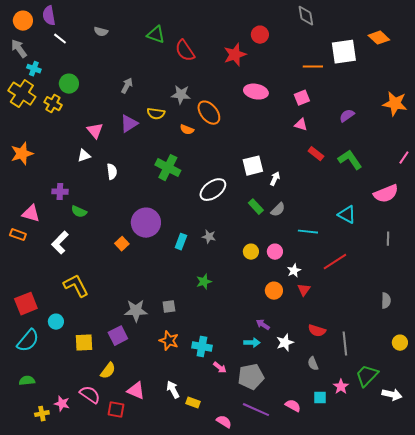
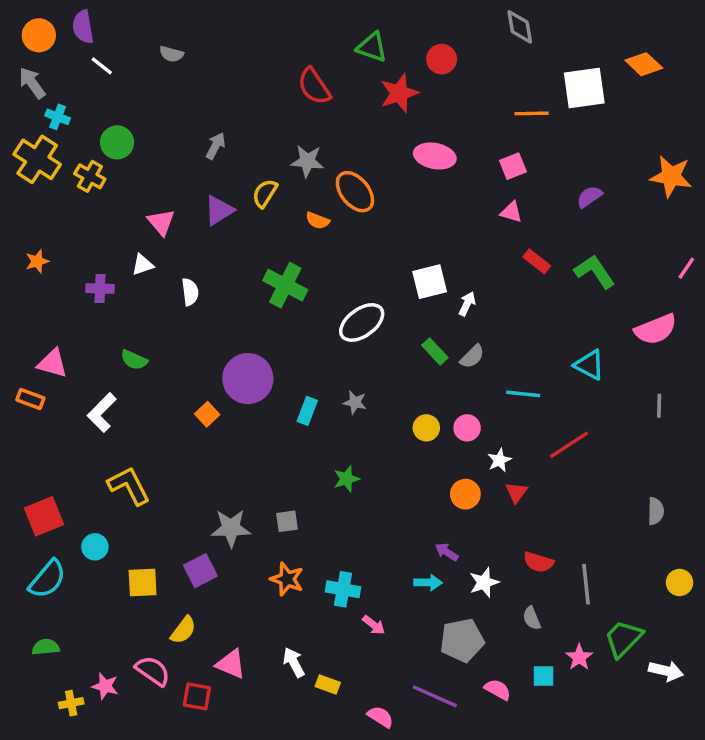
green triangle: (156, 35) -> (372, 47), moved
yellow semicircle: (156, 114) -> (265, 193), turned 114
orange star: (22, 154) -> (37, 261), size x0.6
purple cross: (60, 192) -> (100, 289), moved
gray pentagon: (251, 377) -> (462, 640), moved

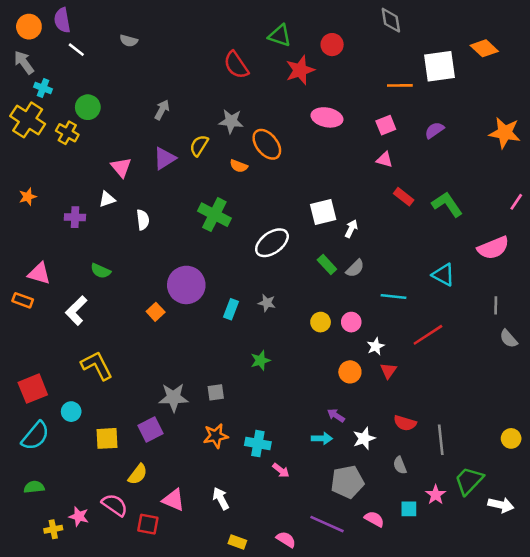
purple semicircle: (589, 197) -> (434, 130), moved
gray semicircle: (656, 511) -> (509, 339), moved, turned 138
orange star: (287, 579) -> (216, 436), turned -30
yellow rectangle: (328, 684) -> (237, 542), moved

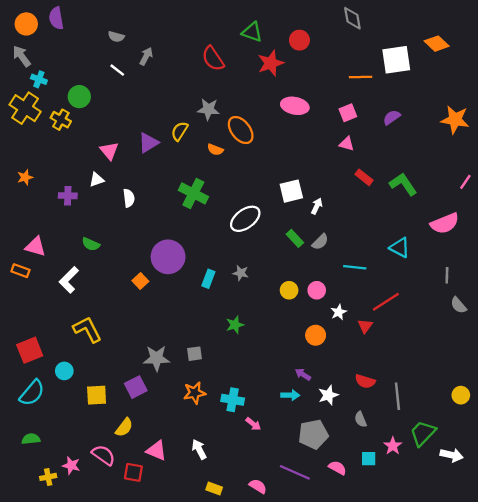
white line: (76, 50) -> (117, 70), moved
gray arrow: (162, 110) -> (146, 56), moved
red triangle: (388, 371) -> (365, 326), moved

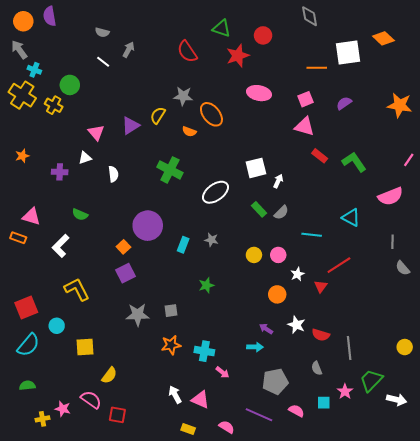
pink triangle: (347, 144) -> (305, 126), size x1.5
purple square: (136, 387) -> (125, 273), moved
white star: (328, 395) -> (296, 325), moved, turned -30
pink triangle: (157, 450) -> (200, 400), moved

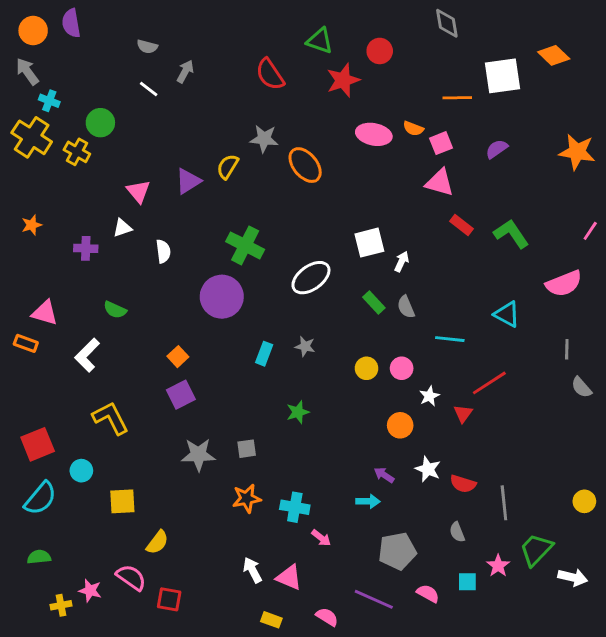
orange semicircle: (189, 132) -> (413, 128), moved
gray semicircle: (281, 212) -> (406, 307), turned 112
purple circle: (148, 226) -> (222, 297), moved

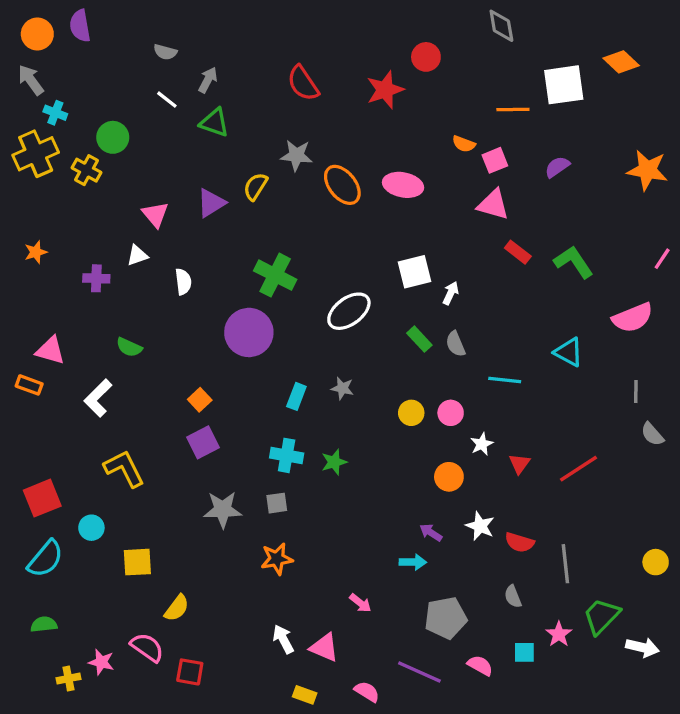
green triangle: (320, 41) -> (214, 123), moved
pink ellipse: (374, 134) -> (403, 185), moved
yellow cross: (32, 137) -> (36, 154), turned 33
red line: (489, 383) -> (579, 469), moved
cyan cross: (295, 507) -> (287, 455), moved

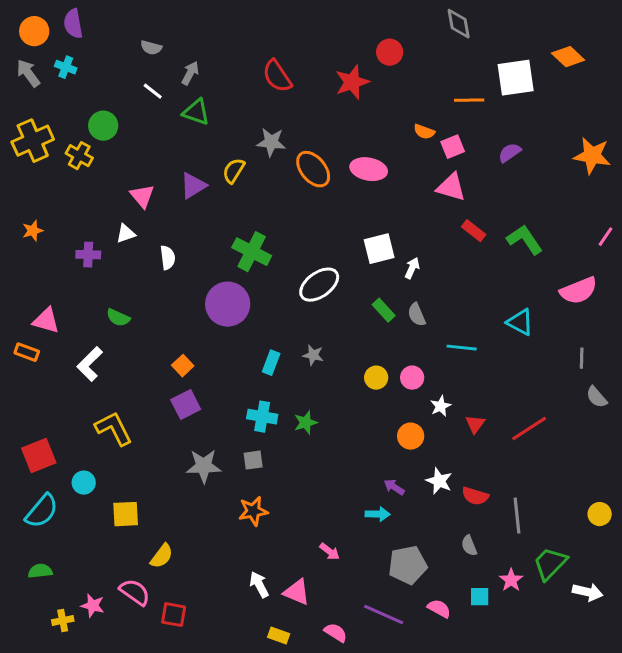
cyan cross: (55, 113) -> (66, 67), moved

